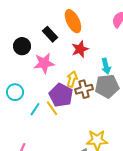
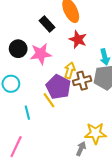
black circle: (22, 46) -> (18, 49), moved
red star: (80, 49) -> (78, 39), turned -30
cyan line: (35, 109) -> (27, 113), moved, turned -48

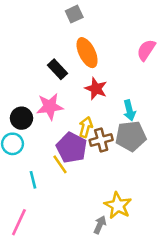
black circle: (18, 49) -> (21, 118), moved
yellow star: (95, 133) -> (118, 206), turned 30

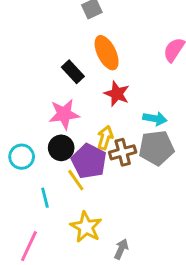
cyan arrow: (129, 110) -> (155, 119), turned -66
black circle: (21, 118) -> (61, 148), moved
yellow star: (118, 206) -> (86, 227), moved

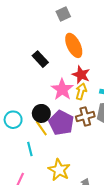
black rectangle: (73, 72) -> (40, 59), moved
pink star: (64, 114) -> (62, 89), moved, turned -30
yellow arrow: (105, 138) -> (81, 91), moved
yellow line: (76, 180) -> (41, 128), moved

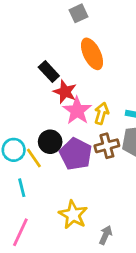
red star: (81, 75) -> (65, 92), moved
yellow line: (41, 128) -> (34, 158), moved
cyan line: (30, 149) -> (22, 188), moved

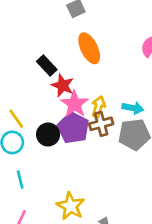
brown cross: (107, 146) -> (101, 124), moved
purple pentagon: (76, 154) -> (73, 128), moved
yellow line: (34, 158) -> (16, 119), moved

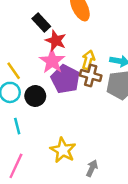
pink star: (75, 104) -> (52, 61), moved
brown cross: (101, 124) -> (91, 76), turned 30
black circle: (48, 134) -> (35, 96), moved

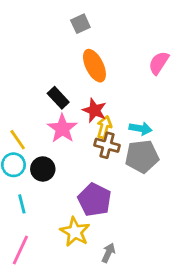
black rectangle: (41, 23) -> (58, 98), moved
red star: (56, 41) -> (94, 110), moved
purple pentagon: (65, 79) -> (94, 200), moved

